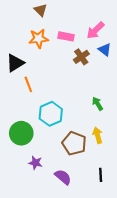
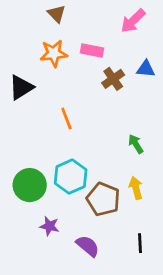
pink arrow: (96, 30) -> (133, 21), moved
blue triangle: (105, 50) -> (146, 69), turned -32
orange line: (28, 84) -> (66, 119), moved
cyan hexagon: (51, 114) -> (71, 177), moved

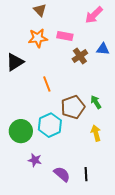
brown pentagon: (103, 199) -> (73, 107), moved, turned 30
black line: (140, 243) -> (86, 174), moved

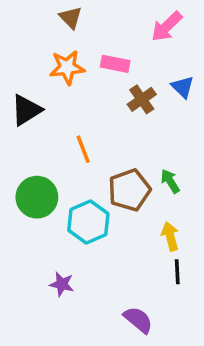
blue triangle: (103, 49) -> (183, 87), turned 40
green circle: (21, 131) -> (37, 197), moved
purple semicircle: (62, 174) -> (138, 320), moved
black line: (86, 174) -> (177, 272), moved

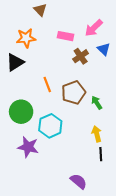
pink arrow: (167, 26) -> (94, 28), moved
orange star: (67, 67) -> (26, 38), moved
brown pentagon: (129, 190) -> (74, 93), moved
purple star: (62, 284) -> (28, 147), moved, size x1.5

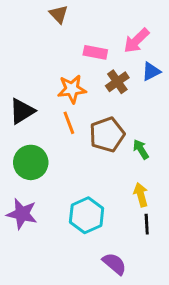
orange star: (26, 38) -> (72, 89), moved
blue triangle: (104, 49) -> (151, 71), turned 48
black triangle: (15, 62) -> (22, 111), moved
cyan hexagon: (50, 126) -> (87, 215), moved
purple star: (28, 147) -> (22, 214), moved

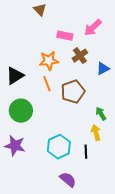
blue triangle: (151, 71) -> (103, 69), moved
green arrow: (141, 149) -> (101, 114), moved
black line: (147, 224) -> (86, 152), moved
purple semicircle: (114, 264) -> (68, 180), moved

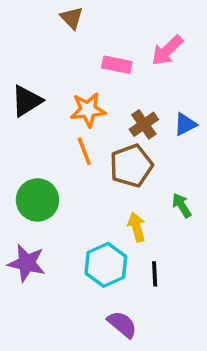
brown cross: (80, 56) -> (144, 124), moved
black triangle: (15, 76) -> (27, 101), moved
yellow arrow: (96, 133) -> (137, 227), moved

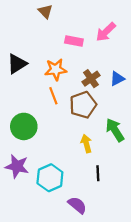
green arrow: (182, 205) -> (115, 130), size x1.5
cyan hexagon: (106, 265) -> (50, 178), moved

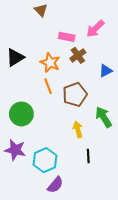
orange star: (56, 70) -> (50, 63), turned 30
brown cross: (91, 79) -> (78, 55), moved
purple semicircle: (77, 205) -> (55, 185), moved, turned 90

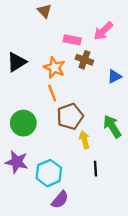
brown cross: (78, 55) -> (84, 60), turned -35
brown pentagon: (75, 94) -> (70, 116), moved

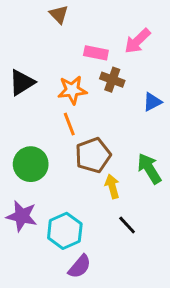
orange star: (54, 68) -> (72, 90), turned -30
black line: (96, 169) -> (127, 225), turned -40

